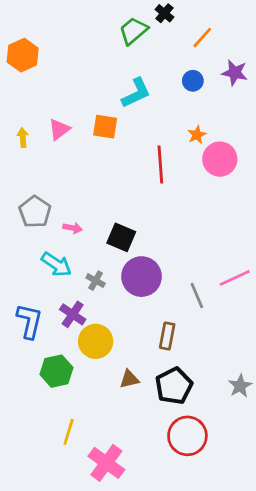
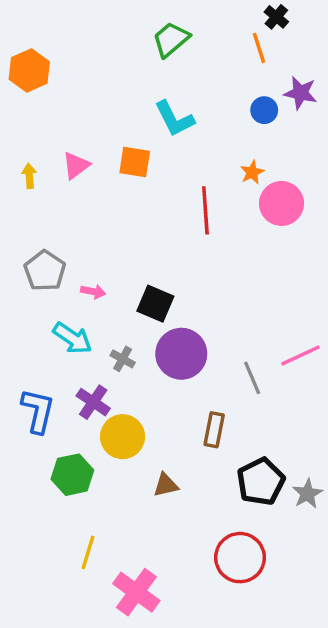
black cross: (164, 13) -> (276, 17), moved
orange line: (202, 38) -> (259, 48), turned -60
blue circle: (193, 81) -> (264, 110), moved
cyan L-shape: (136, 93) -> (174, 119), turned 88
black pentagon: (174, 386) -> (261, 482), moved

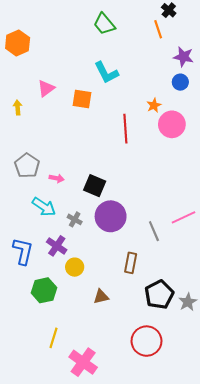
green trapezoid: (171, 39) -> (104, 24), turned -90
blue circle: (264, 110) -> (180, 82), moved
pink triangle: (76, 165) -> (46, 88), moved
yellow circle: (123, 437) -> (75, 267), size x0.7

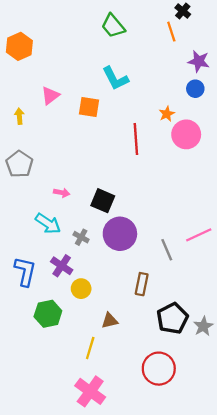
gray pentagon: (27, 166) -> (19, 164), moved
yellow line: (53, 338) -> (90, 348), moved

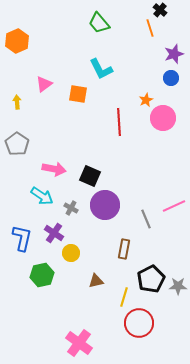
purple star: (199, 61) -> (174, 54), turned -30
pink arrow: (62, 193) -> (54, 169), size x1.6
gray star: (203, 326) -> (178, 286), turned 30
yellow line: (90, 348) -> (124, 297), moved

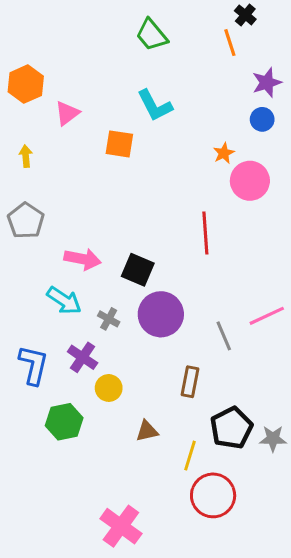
orange hexagon: (17, 41) -> (26, 84), moved
pink triangle: (44, 84) -> (67, 113), moved
red line: (119, 122) -> (205, 233), moved

